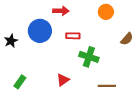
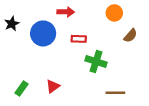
brown semicircle: (127, 39) -> (130, 36), moved
black star: (11, 41) -> (12, 24), moved
red triangle: (63, 80) -> (53, 86), moved

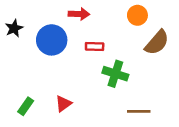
brown semicircle: (130, 36) -> (157, 43), size x1.5

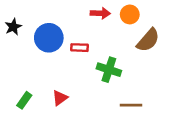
red arrow: (79, 14) -> (100, 13), moved
red rectangle: (95, 46) -> (79, 48), moved

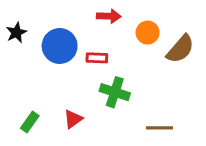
red arrow: (100, 13) -> (109, 16), moved
orange circle: (130, 14) -> (148, 33), moved
green cross: (109, 70) -> (115, 92), moved

